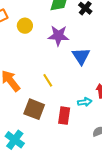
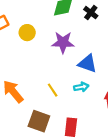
blue triangle: (81, 56) -> (87, 64), turned -36
cyan arrow: (85, 102) -> (81, 87), moved

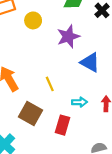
purple star: (63, 42) -> (68, 37), turned -30
cyan arrow: (81, 87) -> (79, 102), moved

